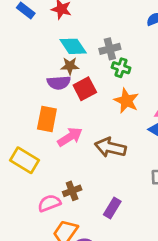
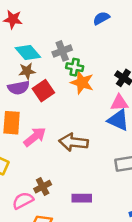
orange star: (126, 101) -> (82, 83), moved
purple rectangle: (112, 208) -> (82, 198), turned 66

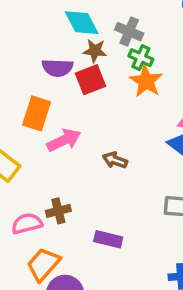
gray cross: (62, 51) -> (129, 32), turned 30
brown star: (27, 71) -> (95, 51), moved
brown arrow: (73, 142) -> (115, 160), size x0.6

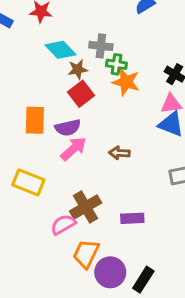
purple semicircle: (57, 68) -> (68, 128), moved
orange rectangle: (37, 113) -> (35, 120), moved
brown cross: (58, 211) -> (86, 207), size x1.5

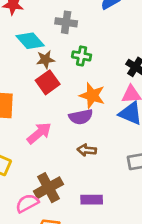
gray cross: (101, 46) -> (66, 22), moved
orange star: (126, 82) -> (92, 95), moved
purple semicircle: (68, 128) -> (81, 117), moved
brown arrow: (119, 153) -> (87, 150), moved

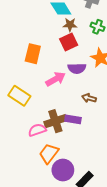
purple semicircle: (81, 117) -> (77, 68), moved
purple rectangle: (92, 200) -> (73, 119), moved

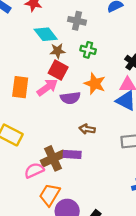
red square: (69, 42) -> (58, 70), turned -30
pink arrow: (56, 79) -> (47, 87), moved

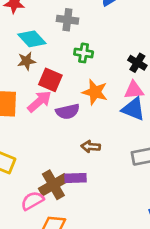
brown star: (58, 51) -> (27, 61), moved

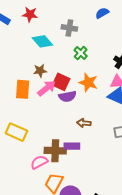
green cross: (84, 53) -> (81, 53), turned 32
brown star: (27, 61) -> (40, 71), moved
red square: (50, 80) -> (61, 82), moved
brown cross: (53, 185) -> (55, 151), turned 30

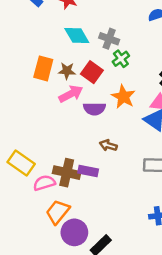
gray cross: (69, 28) -> (109, 39), moved
red square: (61, 82) -> (92, 72), moved
orange rectangle: (23, 89) -> (43, 68), moved
yellow rectangle: (16, 132) -> (21, 163), moved

